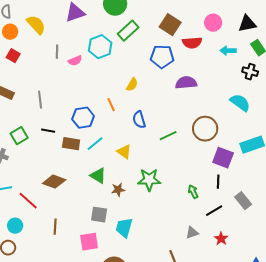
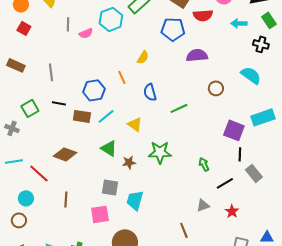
brown circle: (205, 129) -> (216, 88), moved, size x0.6
black line: (218, 182) -> (240, 154), moved

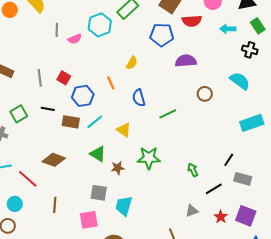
red square: (24, 28) -> (64, 78), moved
purple square: (234, 130) -> (246, 216), moved
black line: (240, 154) -> (229, 160), turned 32
gray rectangle: (254, 173) -> (243, 179), turned -36

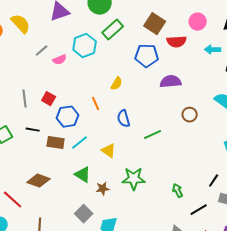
gray line: (57, 30) -> (42, 51), turned 48
gray square: (99, 193) -> (84, 214), turned 36

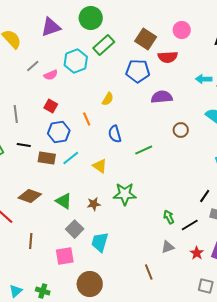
pink circle: (198, 22) -> (182, 30), moved
cyan arrow: (213, 50) -> (204, 79), moved
red square: (49, 99) -> (51, 106), moved
green triangle: (83, 175) -> (64, 201), moved
green arrow: (178, 191) -> (169, 217), moved

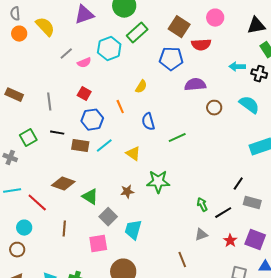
brown circle: (181, 130) -> (214, 108), moved
green triangle: (64, 201) -> (90, 197), moved

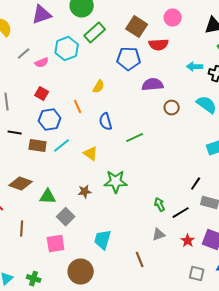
green triangle: (90, 197) -> (48, 197), turned -30
cyan trapezoid: (133, 230) -> (103, 240), moved

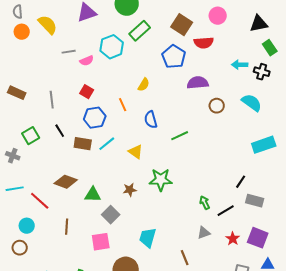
gray line: (24, 54) -> (69, 52), turned 32
blue pentagon: (129, 59) -> (174, 57), turned 30
black line: (15, 133) -> (60, 131), turned 48

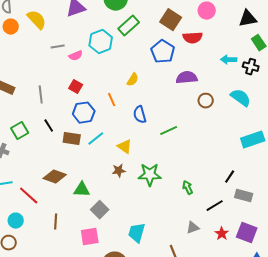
brown star: (130, 190) -> (119, 171), moved
green arrow: (205, 203) -> (188, 188), moved

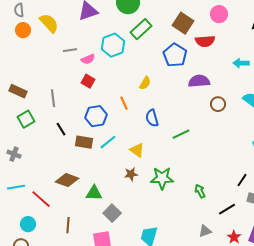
red square: (76, 87) -> (88, 81), moved
green square: (20, 131) -> (26, 119), moved

